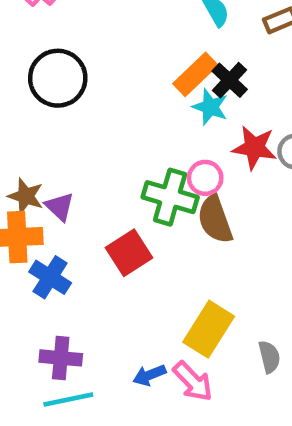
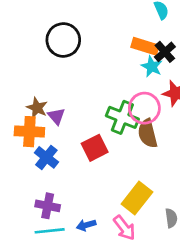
orange rectangle: (195, 74) -> (145, 46), turned 55
pink circle: (205, 178) -> (144, 108), size x1.5
blue arrow: (149, 375) -> (86, 225), moved

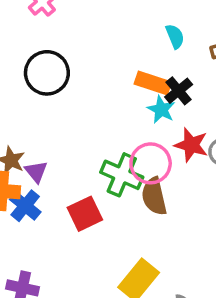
blue cross: (46, 157) -> (25, 206), moved

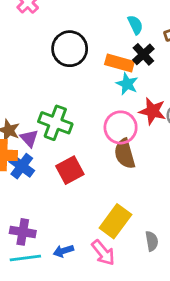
black circle: (47, 73) -> (70, 49), moved
black cross: (179, 91) -> (143, 54), moved
green cross: (122, 175) -> (55, 123), moved

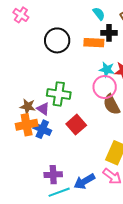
black cross: (143, 54) -> (109, 33), turned -35
cyan star: (127, 84) -> (107, 70), moved
blue arrow: (63, 251) -> (84, 181), size x1.5

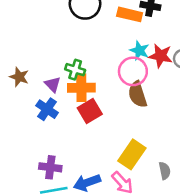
green cross: (59, 94) -> (75, 70), size x0.7
brown star: (28, 106) -> (19, 77), moved
orange cross: (27, 125) -> (81, 88), moved

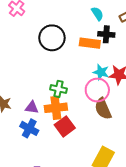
green cross: (75, 70) -> (59, 89), moved
purple triangle: (53, 84) -> (32, 107), turned -32

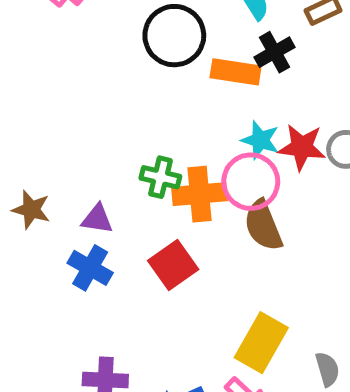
black cross: (106, 34) -> (274, 52), turned -35
black circle: (52, 38) -> (174, 36), moved
orange cross: (56, 108) -> (200, 194), moved

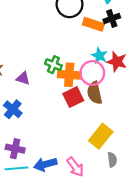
red square: (173, 265) -> (73, 97), moved
blue cross: (90, 268) -> (13, 109), moved
yellow rectangle: (261, 343) -> (101, 136), moved

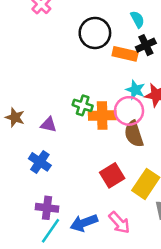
red square: (73, 97) -> (112, 175), moved
cyan line: (16, 168) -> (51, 231), turned -45

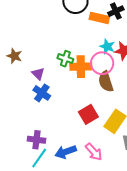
brown star: (15, 117) -> (14, 56), moved
purple triangle: (49, 125) -> (38, 74), turned 32
blue cross: (40, 162) -> (42, 93), moved

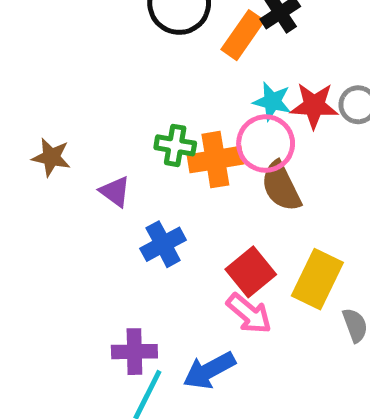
orange rectangle: (99, 18) -> (243, 35), turned -60
blue cross: (42, 93) -> (163, 244), moved, turned 36
pink arrow: (94, 152) -> (249, 314), moved

